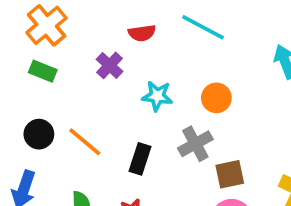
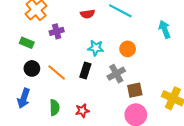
purple cross: (110, 65) -> (57, 31), moved, turned 32
green rectangle: (43, 71) -> (27, 43), moved
black rectangle: (140, 159) -> (85, 71), moved

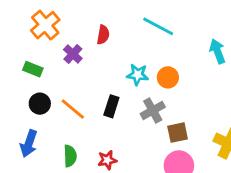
red semicircle: (87, 14) -> (103, 35), moved, turned -72
purple cross: (57, 31) -> (73, 54), turned -32
cyan star: (96, 48) -> (138, 75), moved

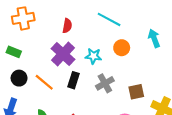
orange cross: (45, 25) -> (23, 18), turned 30
purple cross: (73, 54) -> (63, 54), moved, size x1.6
orange circle: (168, 77) -> (122, 48), moved
brown square: (178, 133) -> (136, 92), moved

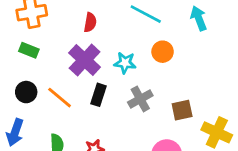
cyan arrow: (154, 38) -> (199, 18), moved
green rectangle: (14, 52) -> (29, 50), moved

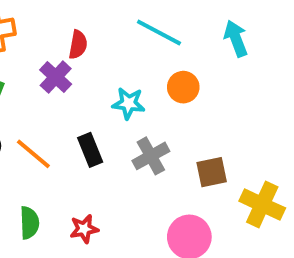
purple cross: (85, 60) -> (56, 77), moved, size x0.7
black rectangle: (99, 95) -> (90, 150), turned -40

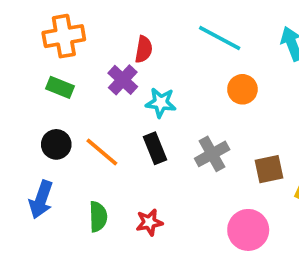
cyan star: (129, 103) -> (161, 103), moved

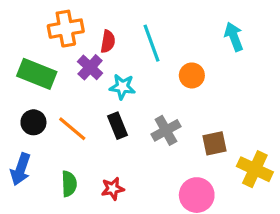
orange cross: (64, 36) -> (66, 29), moved
cyan line: (220, 38) -> (151, 43), moved, turned 42
green rectangle: (60, 87) -> (37, 74), size x1.6

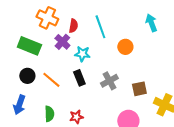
orange cross: (66, 29) -> (47, 18), turned 35

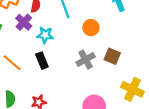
gray cross: (109, 81) -> (86, 60), moved
brown square: (139, 89) -> (112, 56), moved, turned 35

